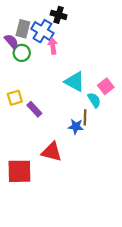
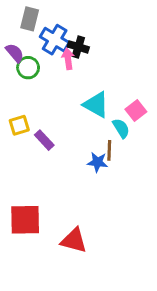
black cross: (59, 15) -> (78, 47), moved
gray rectangle: (23, 29) -> (30, 19), moved
red triangle: (52, 152) -> (74, 240), moved

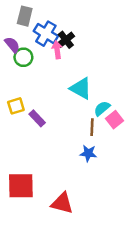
black cross: (78, 47) -> (66, 40), turned 35
pink square: (136, 110) -> (114, 120), moved
cyan semicircle: (121, 128) -> (102, 108), turned -98
blue star: (97, 162) -> (88, 153), moved

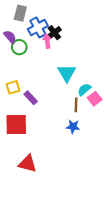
blue cross: (46, 34) -> (38, 28), turned 30
cyan triangle: (81, 88) -> (67, 73), turned 30
red square: (21, 186) -> (16, 125), moved
red triangle: (62, 203) -> (28, 164), moved

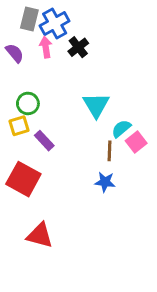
blue cross: (38, 28) -> (55, 23), moved
pink arrow: (47, 41) -> (46, 47), moved
green circle: (19, 47) -> (28, 103), moved
red square: (16, 125) -> (23, 179), turned 30

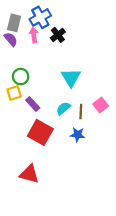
gray rectangle: (29, 19) -> (14, 23), moved
cyan semicircle: (121, 129) -> (63, 108), moved
red square: (23, 179) -> (40, 132), moved

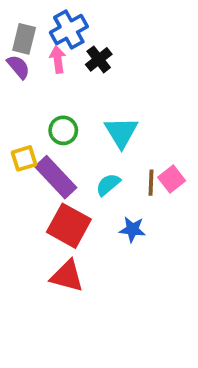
green circle: (21, 77) -> (63, 130), moved
purple rectangle: (33, 104) -> (56, 177), size x1.6
brown line: (81, 112) -> (151, 183), moved
red triangle: (29, 174) -> (67, 276), moved

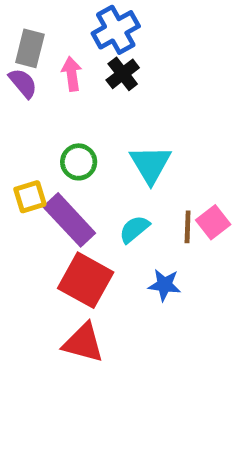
blue cross: (69, 30) -> (116, 30), moved

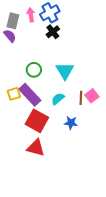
pink arrow: (72, 74) -> (31, 15), moved
yellow square: (30, 197) -> (14, 94), moved

